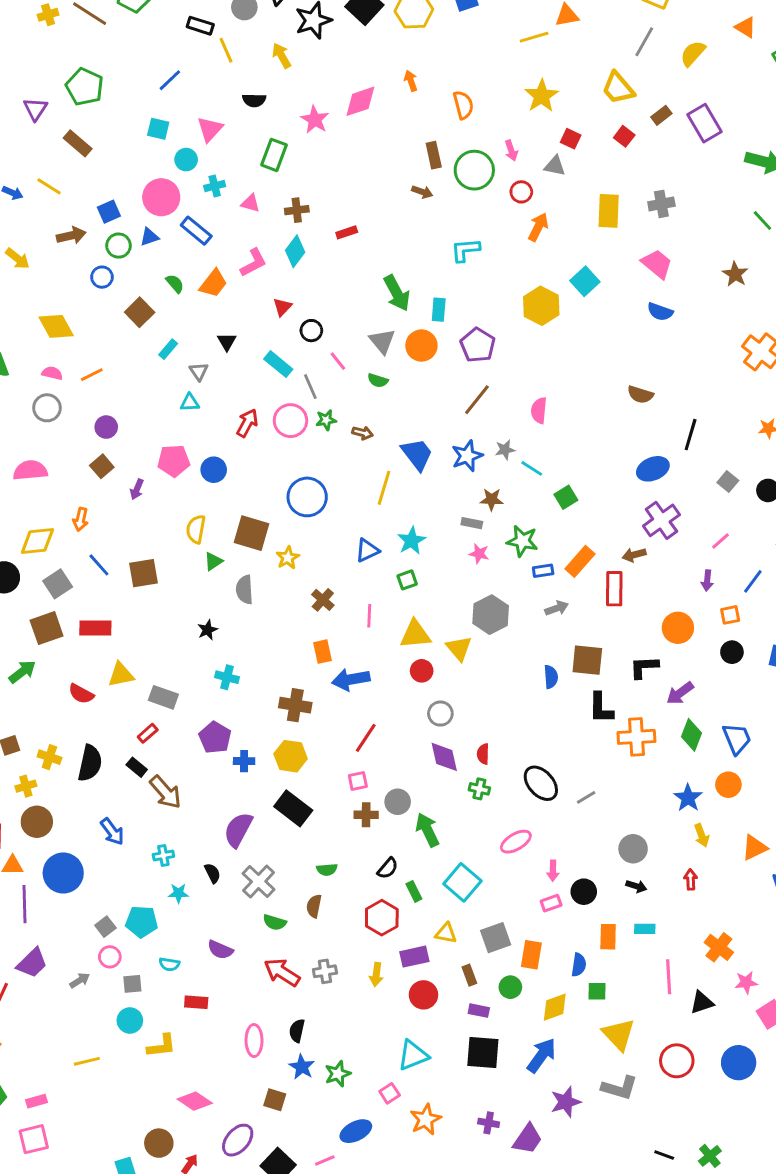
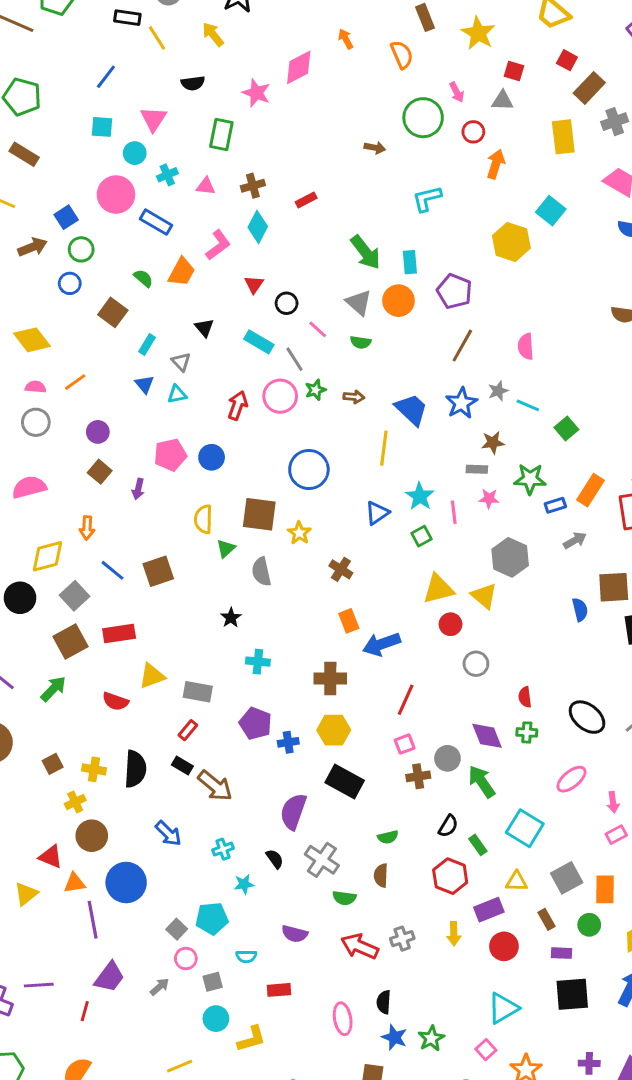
brown rectangle: (661, 115) -> (589, 88), moved, size x1.5
brown rectangle: (434, 155) -> (425, 17), moved
blue triangle: (149, 237) -> (144, 384), moved, turned -42
pink line: (369, 616) -> (454, 512), moved
purple diamond: (444, 757) -> (487, 736), moved

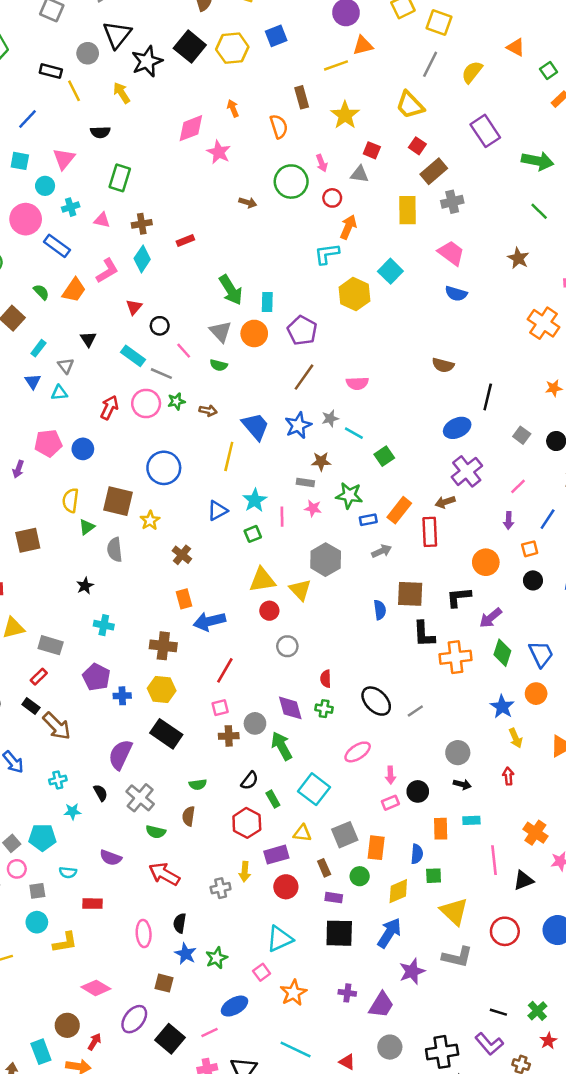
pink star: (256, 93) -> (219, 152), moved
cyan L-shape: (427, 199) -> (327, 254), moved
pink semicircle: (526, 346) -> (357, 383), turned -95
gray line: (294, 359) -> (161, 374), turned -40
gray cross: (402, 939) -> (221, 888), moved

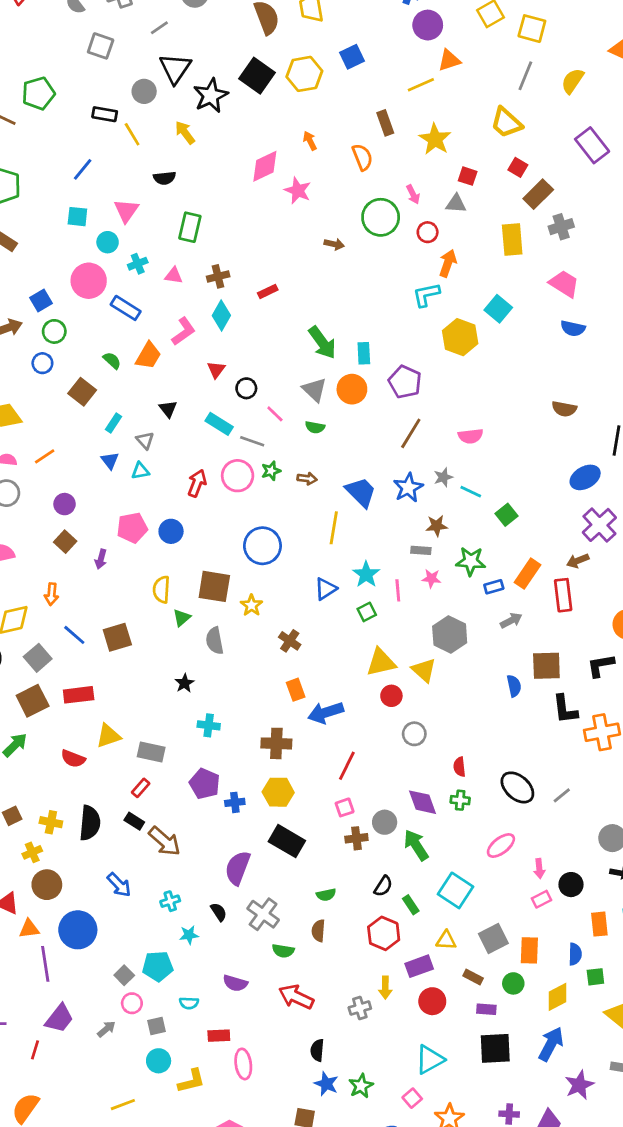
brown rectangle: (324, 868) -> (473, 977), turned -35
pink ellipse: (144, 934) -> (243, 1064), moved

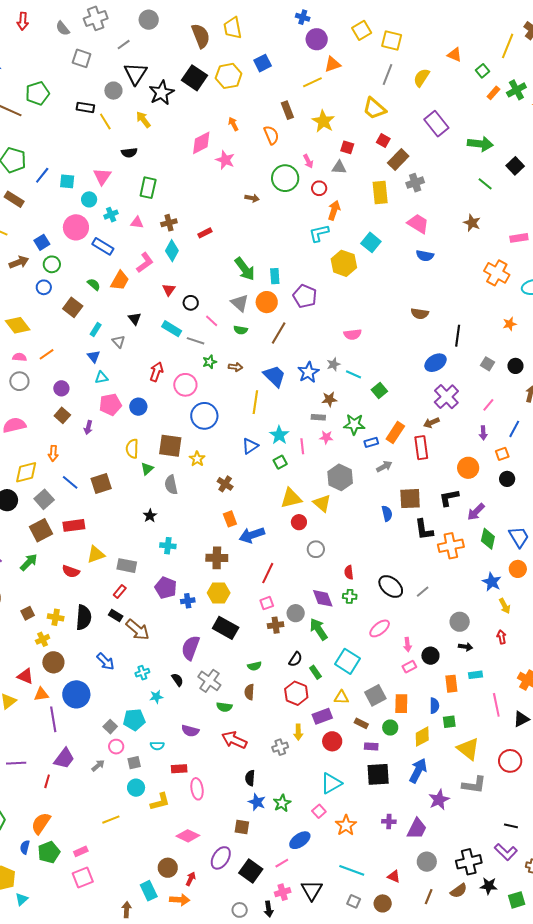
blue line: (83, 169) -> (42, 175), moved
brown line: (411, 433) -> (279, 333), moved
cyan triangle: (140, 471) -> (101, 377), moved
pink circle: (238, 476) -> (185, 385), moved

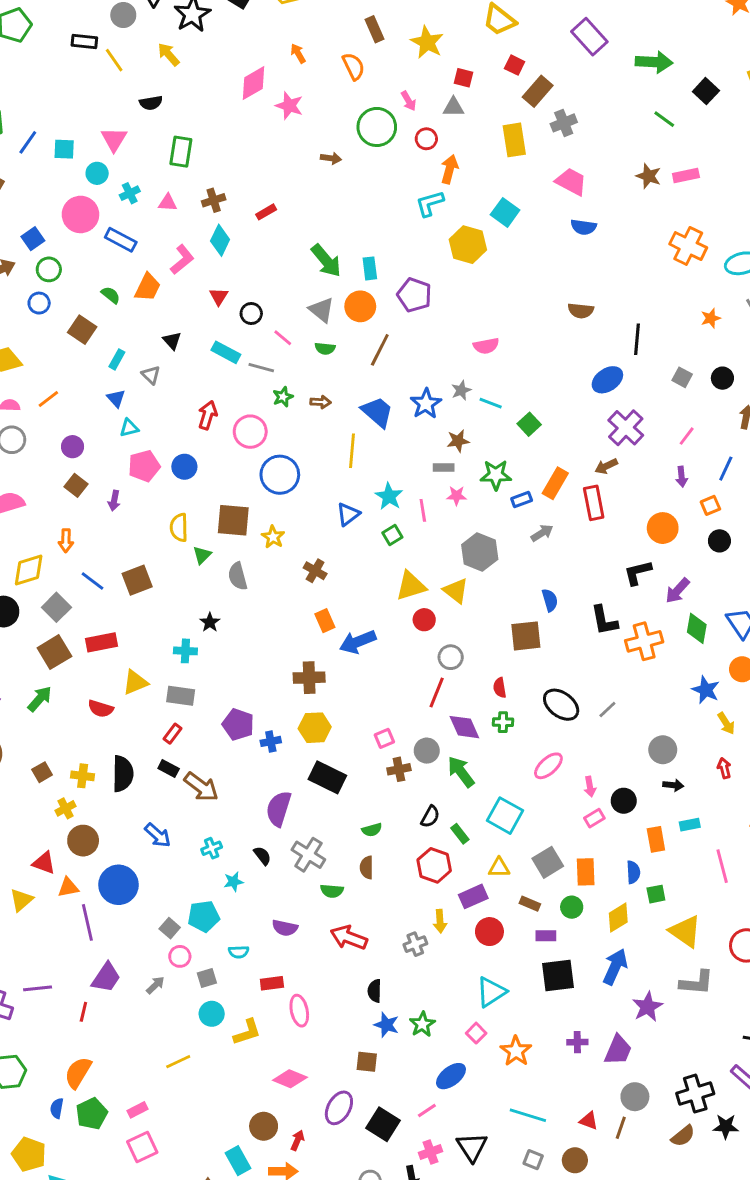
pink rectangle: (519, 238) -> (686, 176), moved
brown square: (410, 499) -> (526, 636), moved
cyan cross: (168, 546) -> (185, 651), moved
red line: (268, 573) -> (437, 692), moved
brown line: (429, 897) -> (621, 1128), moved

